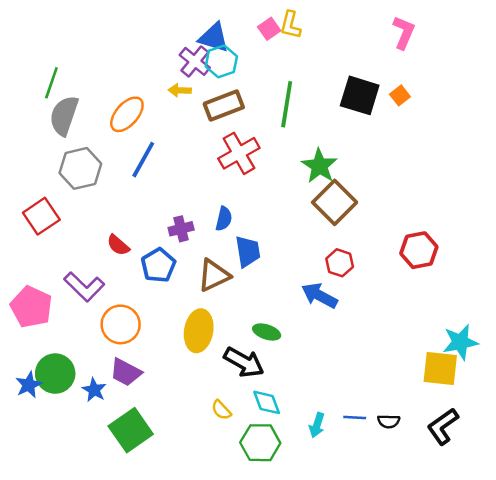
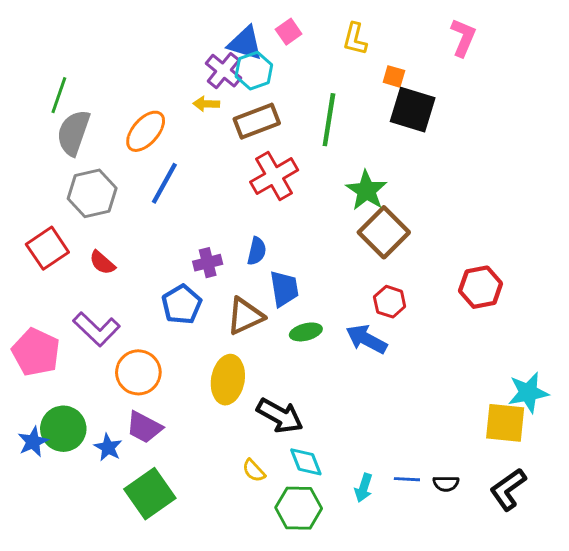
yellow L-shape: (291, 25) -> (355, 39), moved
pink square: (269, 29) -> (289, 32), moved
orange square: (400, 95) -> (394, 76), moved, turned -36
red semicircle: (118, 245) -> (102, 263), moved
green ellipse: (267, 332) -> (306, 332), moved, turned -32

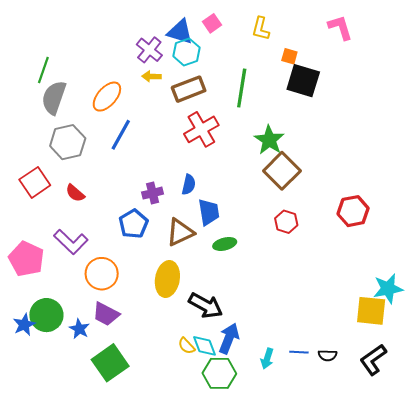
pink L-shape: (463, 37) -> (340, 28), turned -40
purple cross: (224, 71) -> (149, 50), moved
blue arrow: (366, 339) -> (229, 338), moved, turned 84
cyan diamond: (306, 462) -> (205, 346), moved

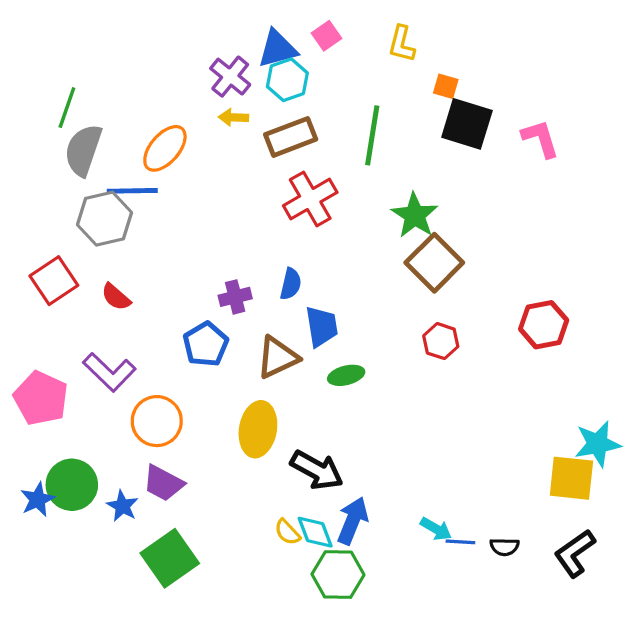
pink L-shape: (340, 28) -> (540, 139), moved
blue triangle: (180, 32) -> (278, 49), turned -32
blue line: (121, 135) -> (132, 191), moved, turned 60
cyan arrow: (267, 359) -> (436, 529), moved, turned -78

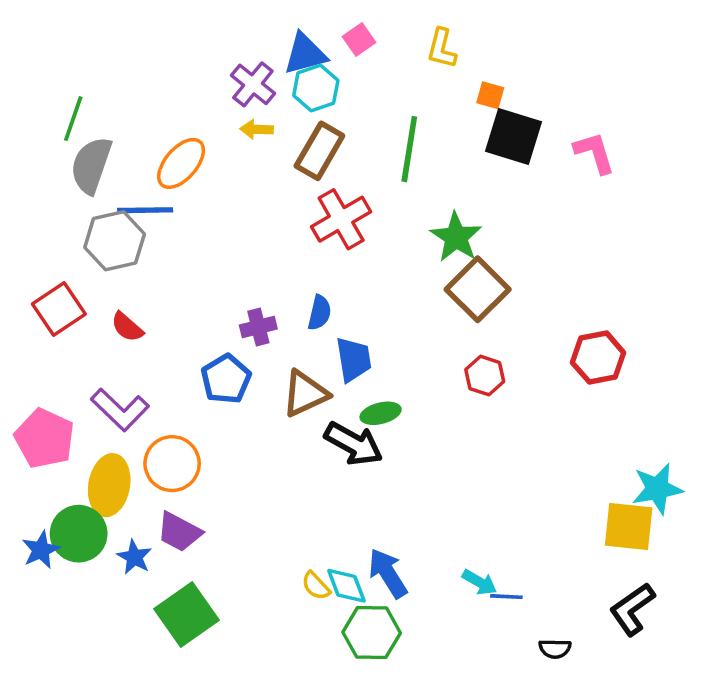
brown rectangle: (291, 137) -> (319, 151), turned -39
yellow ellipse: (258, 429) -> (109, 485), moved
black arrow: (317, 470) -> (354, 444), moved
blue arrow: (353, 521) -> (388, 573), turned -54
black semicircle: (505, 547) -> (555, 649), moved

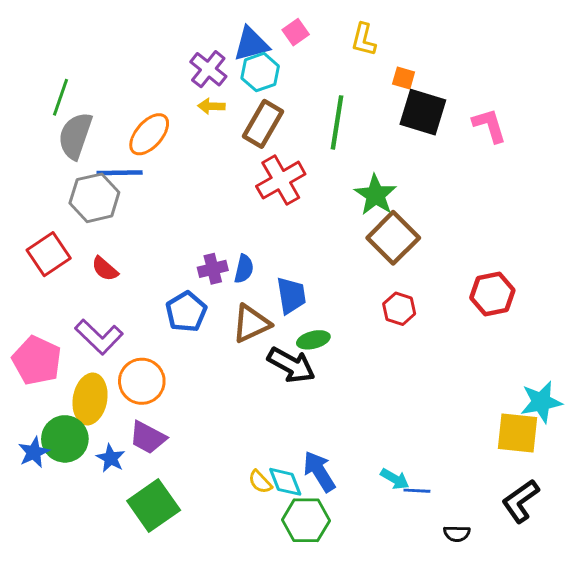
blue semicircle: (319, 313) -> (244, 269), moved

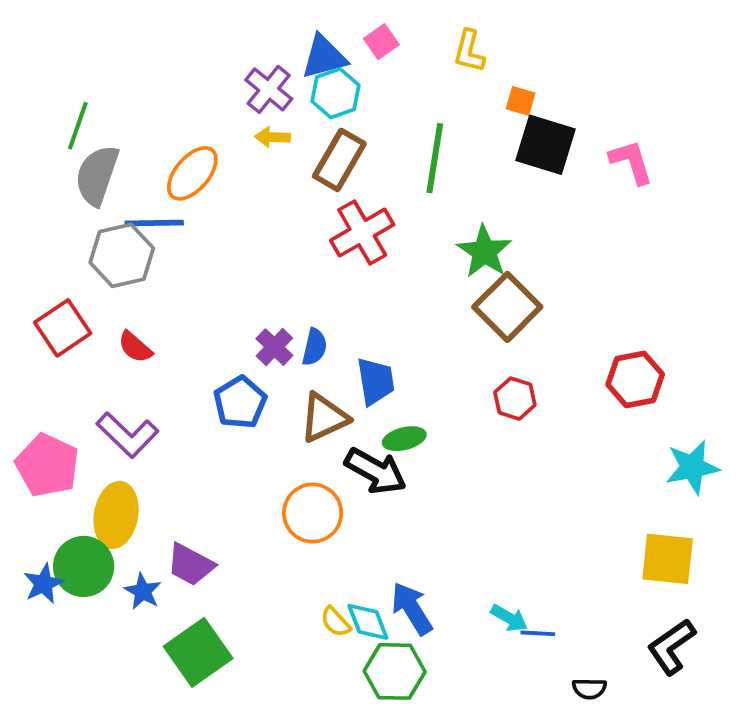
purple cross: (213, 269) -> (274, 347), turned -32
orange circle: (142, 381) -> (313, 513), moved
cyan star: (541, 402) -> (692, 467), moved

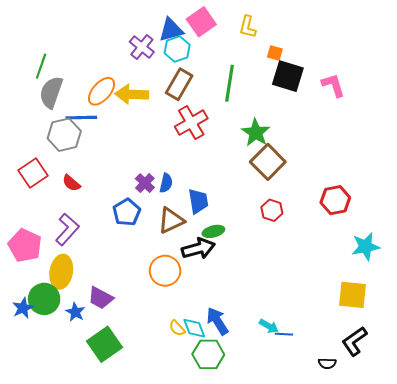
pink square: (381, 42) -> (201, 22), size x1.6
yellow arrow: (273, 137) -> (132, 94), moved, size x1.8
purple L-shape: (127, 435) -> (67, 229), turned -92
black arrow: (376, 471) -> (198, 249), turned -44
black semicircle: (589, 689) -> (327, 363), moved

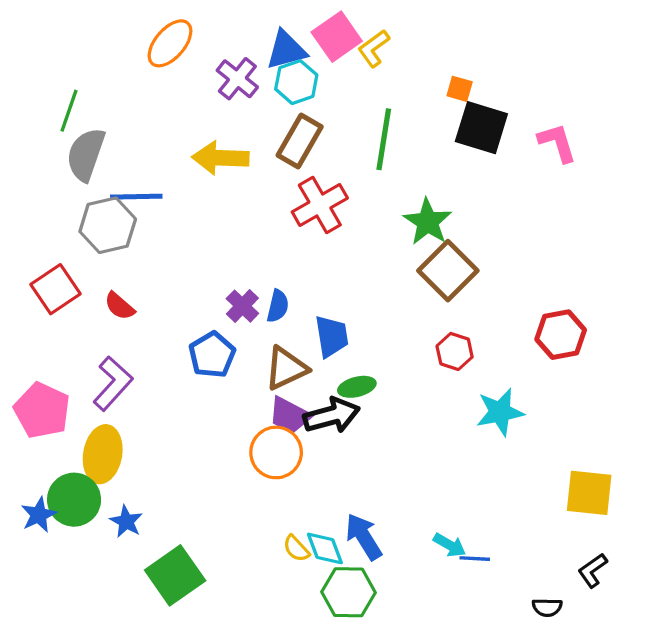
yellow L-shape: (248, 27) -> (374, 48), moved, turned 40
orange ellipse: (102, 91) -> (170, 43), moved
cyan star: (366, 247) -> (500, 412), moved
purple trapezoid: (101, 298) -> (290, 415), moved
black L-shape: (354, 341) -> (593, 570), size x0.7

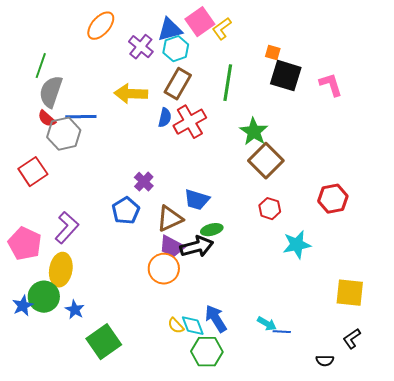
red semicircle: (119, 306) -> (47, 119), moved
blue semicircle: (278, 306) -> (165, 118), moved
blue trapezoid: (332, 336) -> (197, 200), turned 116

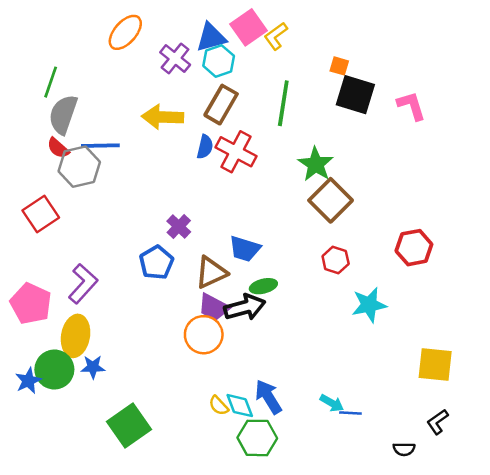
red cross: (190, 122) -> (236, 152), turned -32
blue star: (75, 310) -> (93, 367), moved, turned -30

